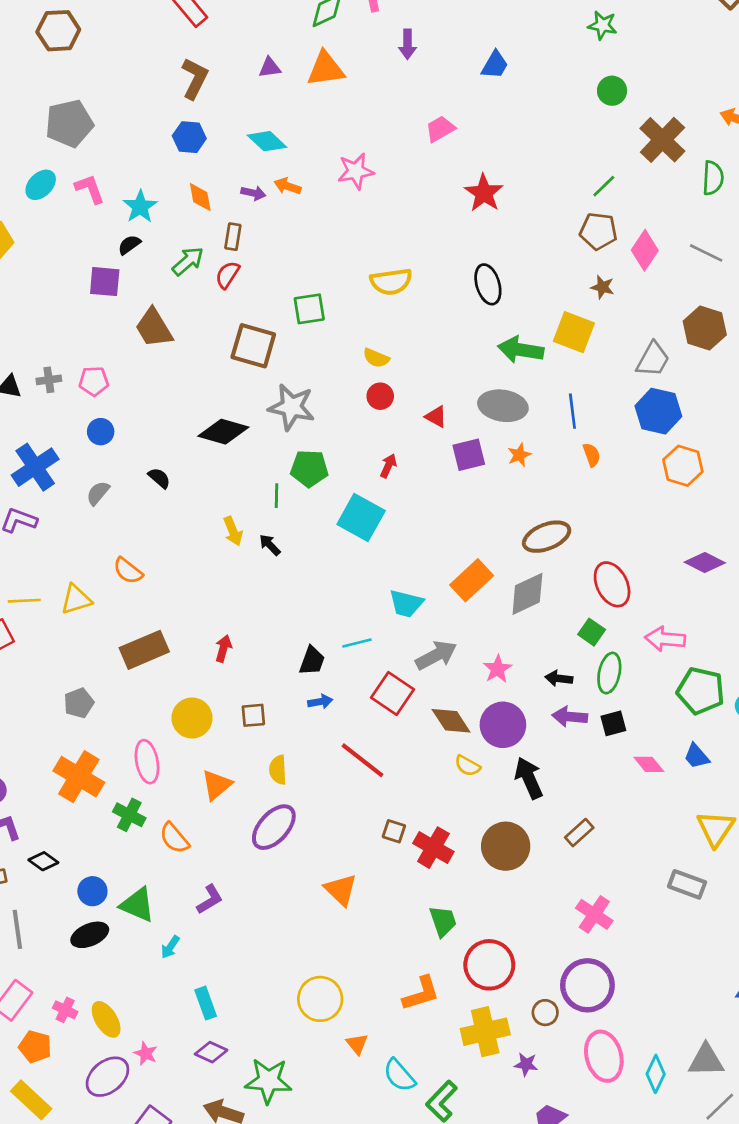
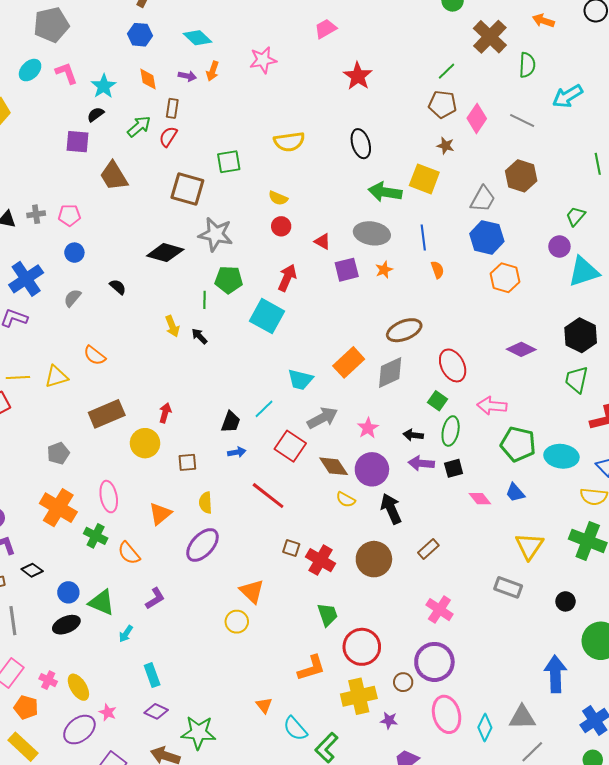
orange arrow: (287, 186) -> (213, 71), turned -90
red arrow: (388, 466) -> (287, 278), size x1.5
cyan line: (357, 643) -> (264, 409), turned -30
yellow circle: (192, 718) -> (145, 443), moved
yellow circle: (320, 999) -> (237, 622), moved, size x0.7

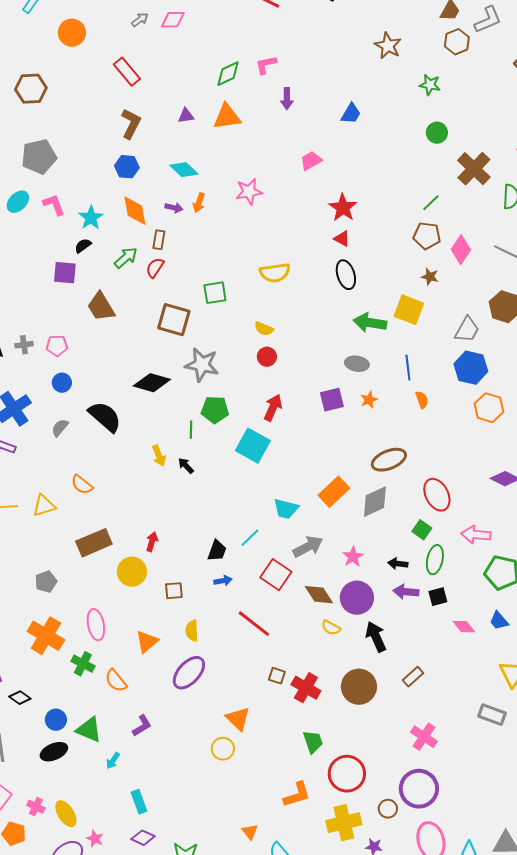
orange diamond: (148, 79) -> (135, 211), size x1.4
gray ellipse: (372, 233) -> (357, 364), size x0.7
red triangle: (322, 241) -> (342, 239), moved
black semicircle: (118, 287) -> (105, 417), size x2.0

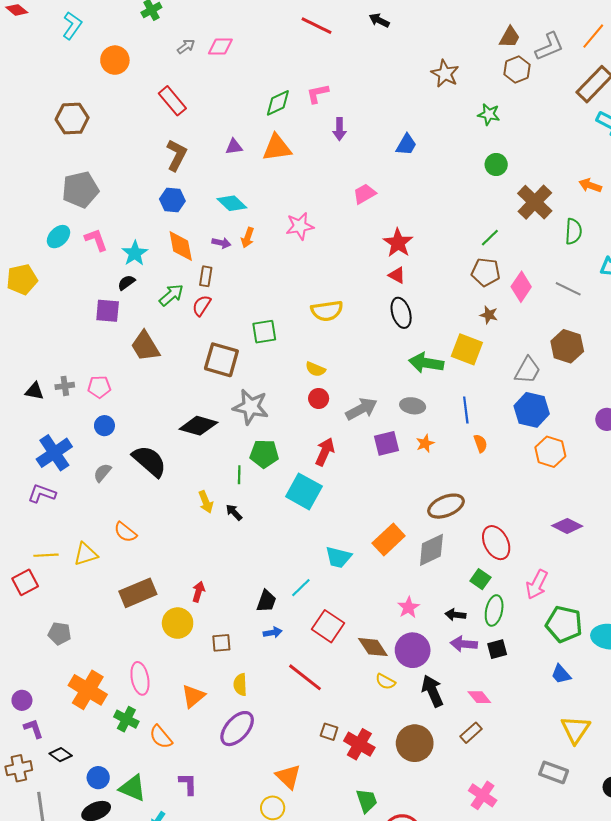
pink arrow: (476, 535) -> (537, 584), turned -68
gray arrow: (308, 547) -> (361, 409), moved
gray pentagon: (46, 582) -> (60, 633), moved, turned 30
pink diamond: (464, 627) -> (479, 697), moved
purple L-shape: (142, 726) -> (188, 784), turned -60

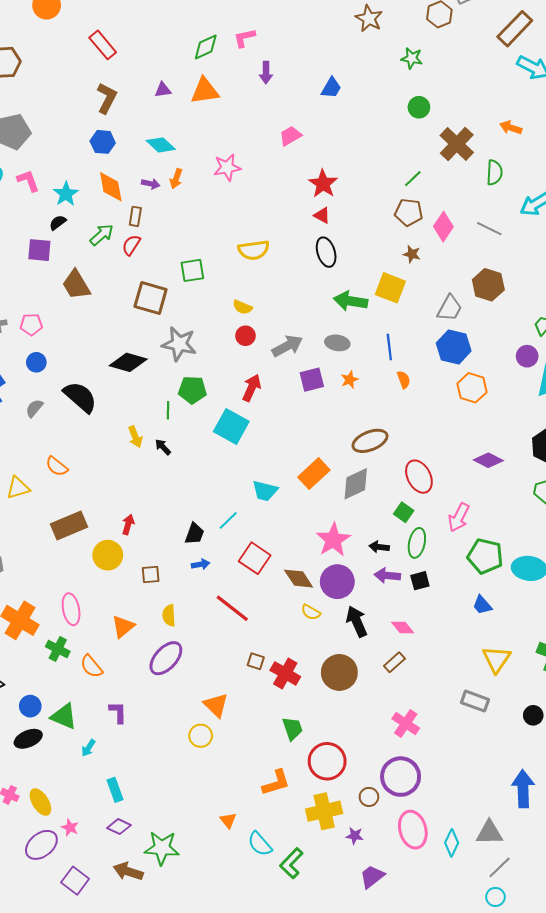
pink star: (408, 607) -> (333, 540), size x1.6

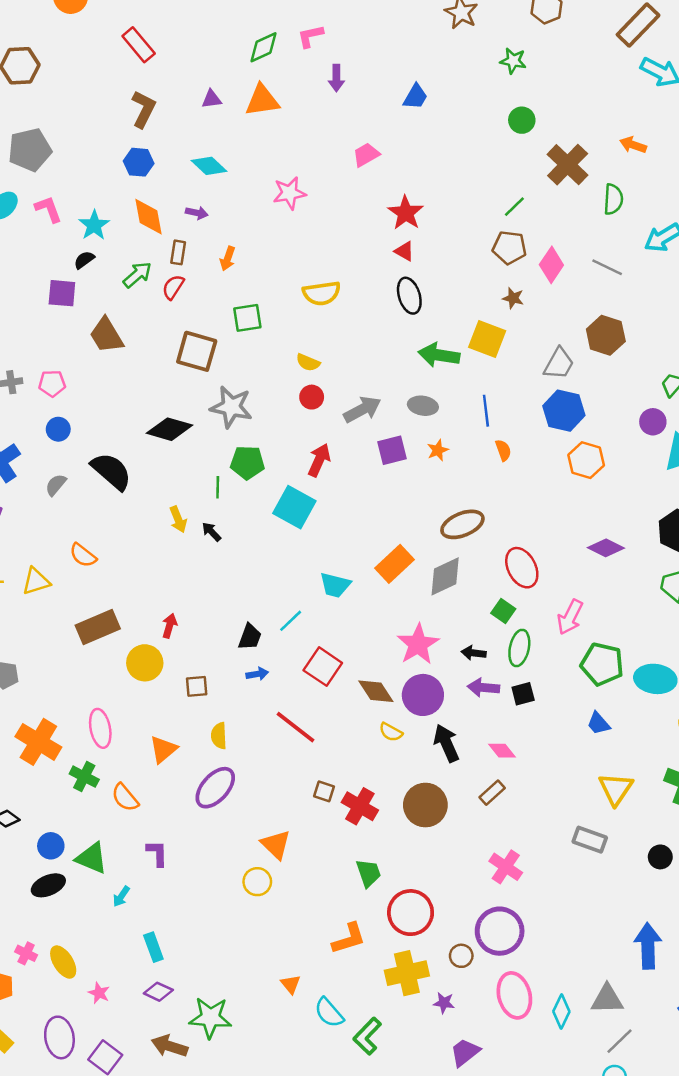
orange arrow: (176, 179) -> (228, 259), moved
purple ellipse: (41, 845) -> (59, 1037), moved, turned -60

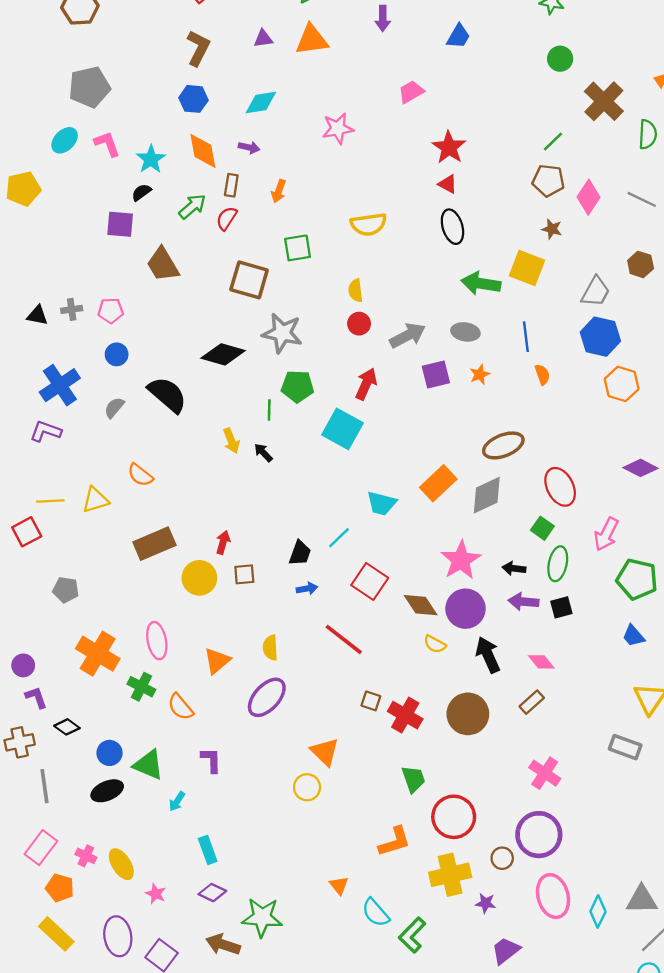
cyan diamond: (209, 166) -> (261, 102), turned -52
brown hexagon: (606, 335) -> (641, 264), size x0.7
yellow semicircle: (308, 362) -> (356, 291), turned 60
brown square: (197, 686) -> (244, 574), moved

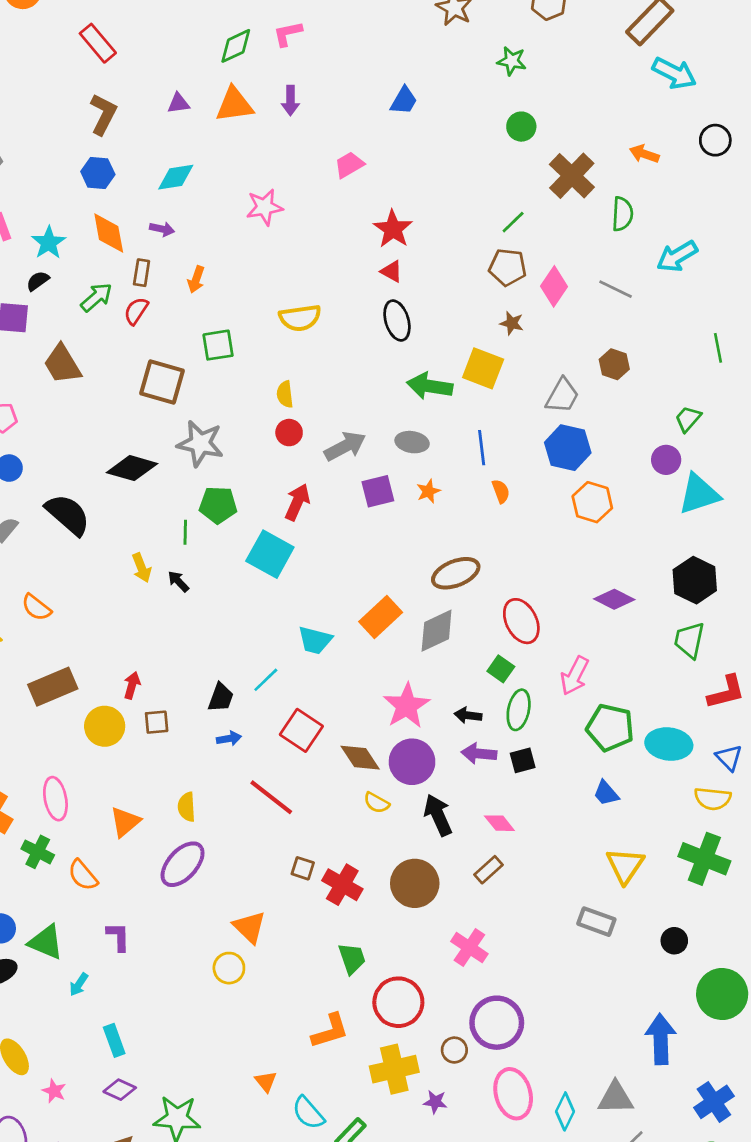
purple arrow: (383, 18) -> (290, 101), moved
pink cross: (545, 773) -> (469, 948), moved

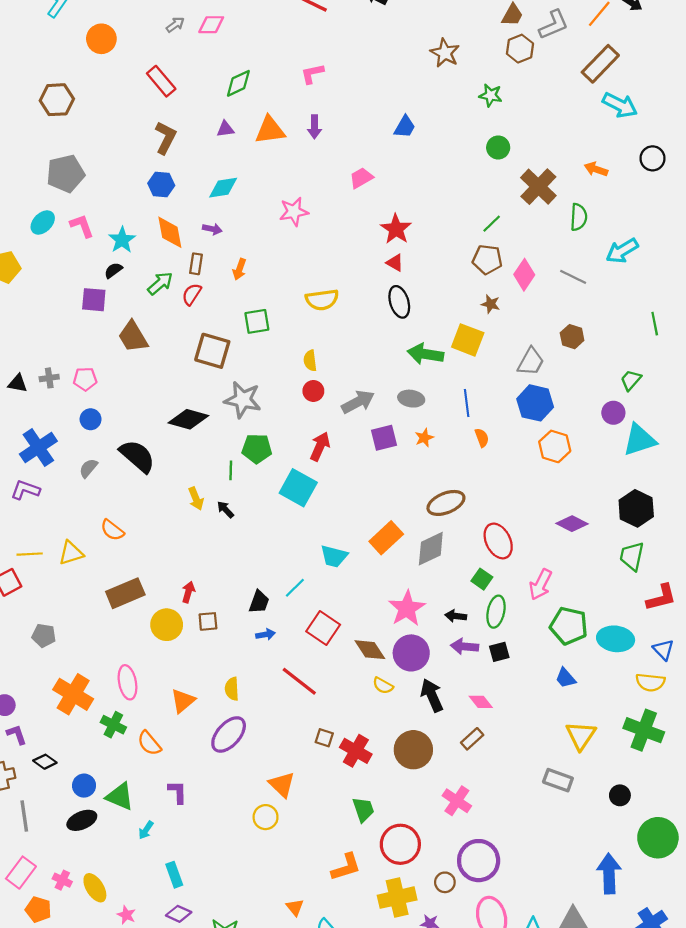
green diamond: (236, 46) -> (238, 83), moved

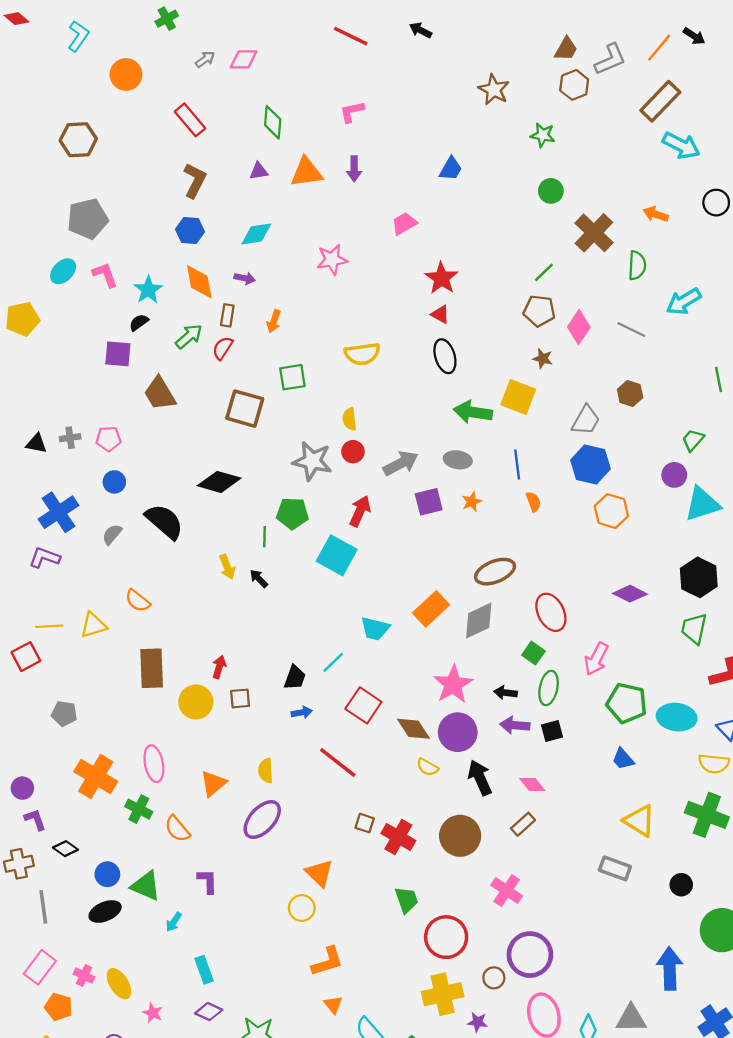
green diamond: (238, 83) -> (273, 122), turned -60
gray star: (243, 400) -> (312, 461), moved
brown rectangle: (125, 593) -> (152, 668), turned -69
yellow triangle: (581, 736) -> (639, 821), turned -32
orange L-shape: (346, 867) -> (327, 962), moved

